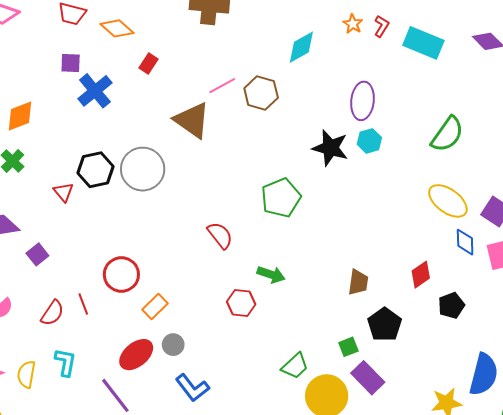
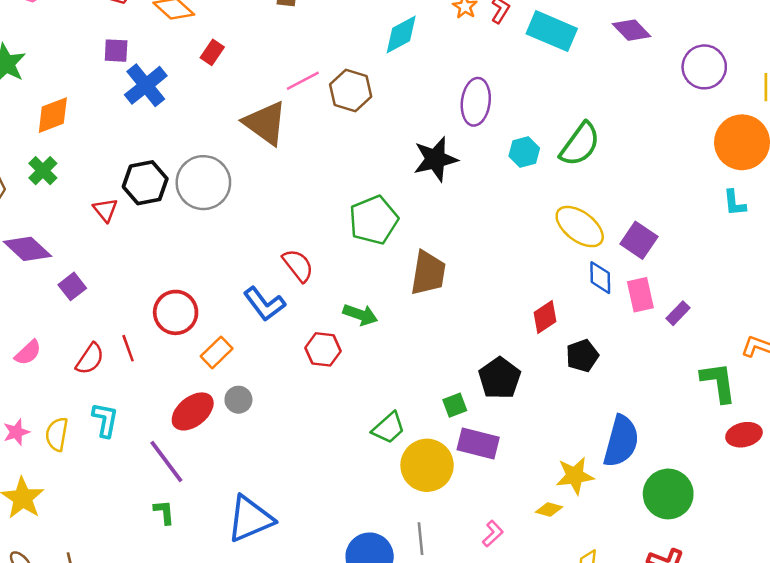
cyan hexagon: (369, 141) -> (524, 152), moved
black star: (330, 148) -> (435, 159), turned -30
brown trapezoid: (358, 282) -> (428, 273), moved, size x1.4
purple rectangle: (368, 378) -> (478, 444), turned -32
blue L-shape: (192, 388) -> (264, 304), moved

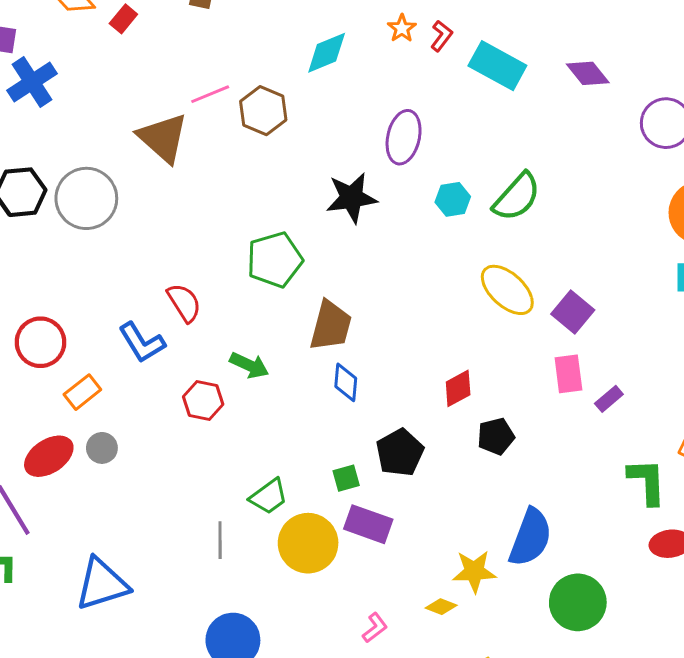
red rectangle: (212, 52) -> (123, 19), moved
blue diamond: (600, 278) -> (346, 382), moved
gray line: (421, 539) -> (220, 540), moved

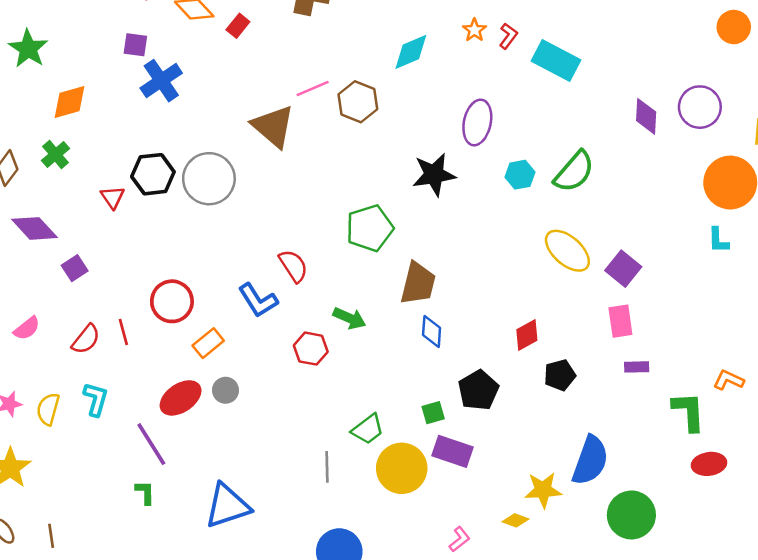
purple diamond: (588, 73) -> (646, 116), moved, turned 42
purple rectangle: (609, 399) -> (637, 367), moved, turned 40

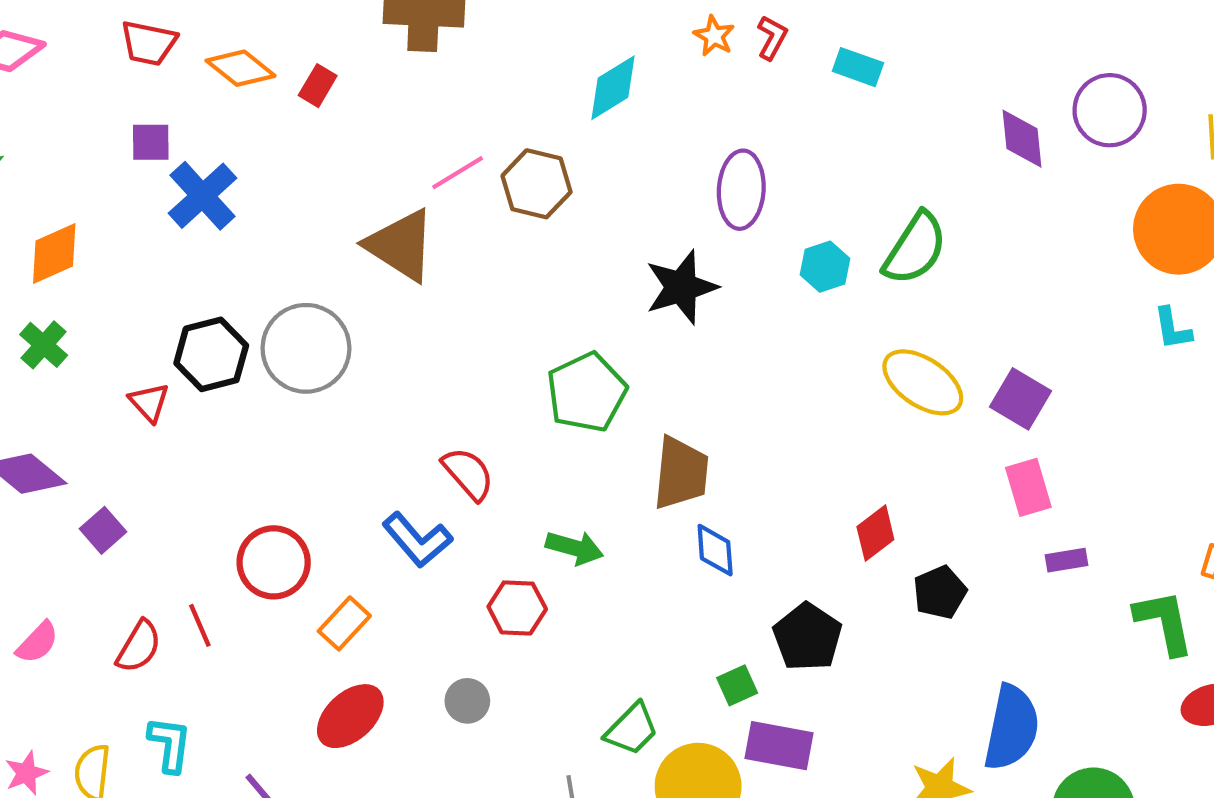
cyan rectangle: (556, 61) -> (858, 67), size x0.6
gray circle: (225, 390) -> (467, 701), moved
red ellipse: (181, 398) -> (350, 716), moved

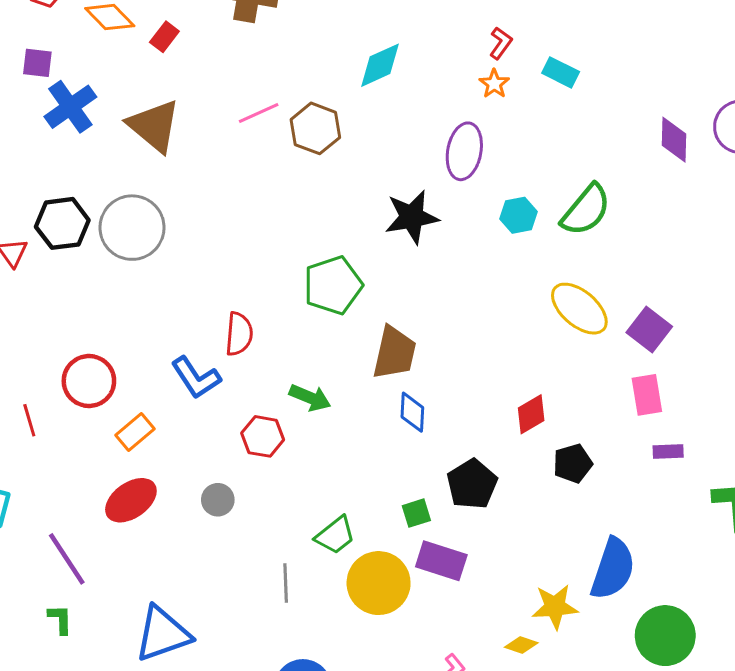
orange star: (714, 36) -> (494, 84), moved
brown triangle: (401, 245) -> (154, 126), moved
red semicircle: (468, 474) -> (239, 334), turned 39

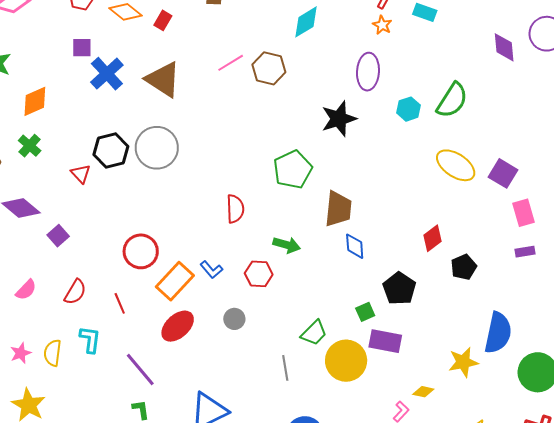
blue L-shape: (196, 378) -> (211, 270), moved, size x0.7
pink rectangle: (647, 395) -> (524, 213), moved
red line: (29, 420) -> (120, 303), moved
orange rectangle: (135, 432) -> (175, 281), size x1.5
yellow diamond: (521, 645) -> (423, 392), moved

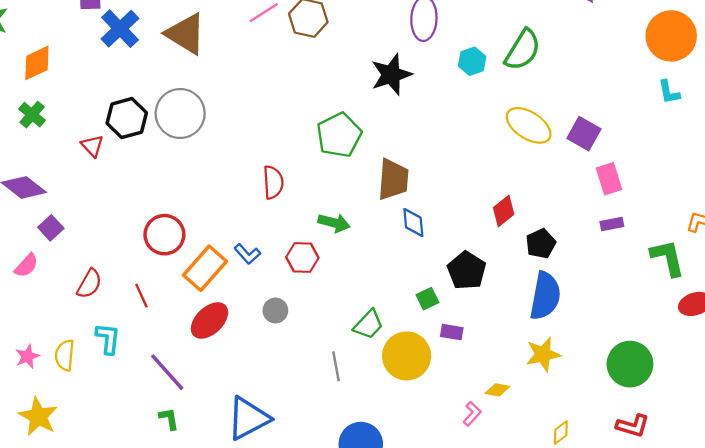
purple square: (58, 236) -> (51, 228), moved
pink semicircle: (26, 290) -> (26, 266), moved
blue semicircle: (498, 333) -> (545, 296), moved
purple rectangle: (385, 341) -> (452, 332), size x0.6

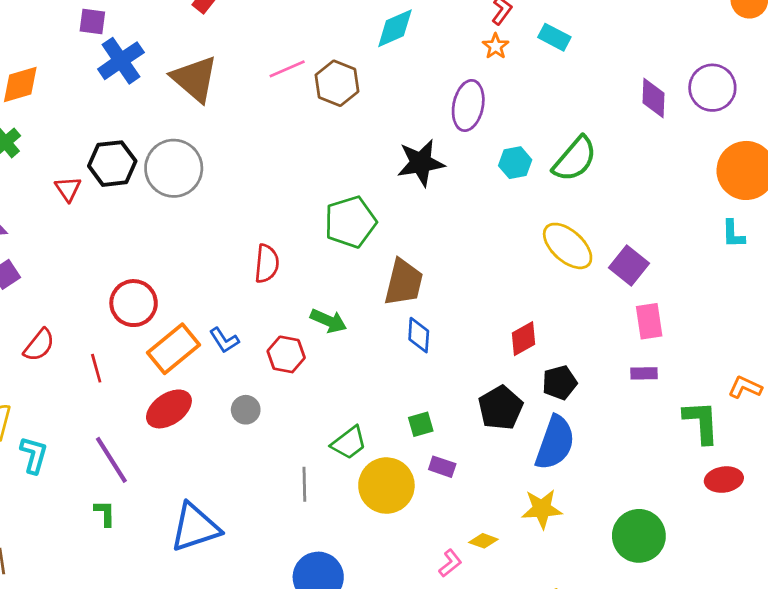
black pentagon: (467, 270) -> (501, 408), moved
cyan L-shape: (108, 339) -> (34, 455), moved

